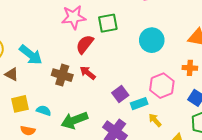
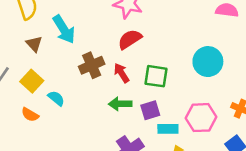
green square: (108, 23) -> (156, 76), moved
brown cross: (62, 75) -> (92, 65), turned 30
yellow square: (20, 104) -> (32, 81), turned 36
green arrow: (74, 120) -> (120, 104), moved, size x0.7

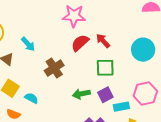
cyan arrow: (64, 29) -> (28, 44), size x0.7
red arrow: (122, 73) -> (103, 41), moved

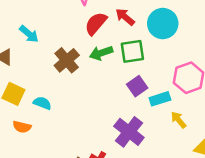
cyan circle: (143, 50) -> (163, 24), moved
green arrow: (81, 94) -> (101, 53), moved

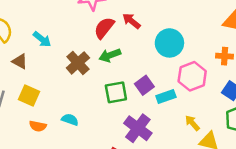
cyan circle: (163, 24) -> (169, 43), moved
green square: (132, 51) -> (116, 92), moved
cyan semicircle: (42, 103) -> (70, 120), moved
yellow arrow: (179, 120) -> (192, 123), moved

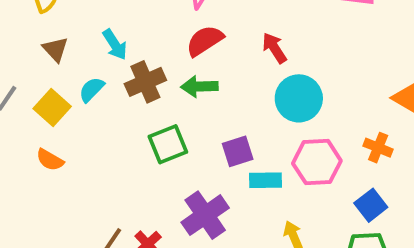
red arrow: (131, 21) -> (274, 48), moved
cyan arrow: (42, 39) -> (115, 45), moved
green square: (116, 92) -> (168, 144), moved, turned -30
cyan semicircle: (70, 120) -> (92, 89), moved, turned -84

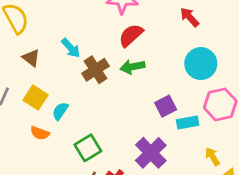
red arrow: (274, 48) -> (190, 17), moved
cyan semicircle: (92, 89) -> (60, 111), moved
green square: (168, 144) -> (88, 148), moved

